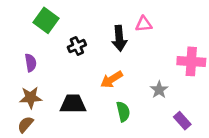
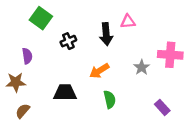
gray star: (159, 90) -> (142, 67), moved
brown star: (31, 97) -> (16, 82), moved

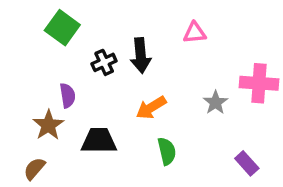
black arrow: (106, 34) -> (141, 55), moved
purple semicircle: (27, 56) -> (68, 95), moved
brown star: (16, 82) -> (48, 125), moved, turned -30

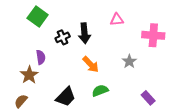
pink cross: (259, 83) -> (153, 35), moved
orange arrow: (151, 108) -> (91, 64), turned -102
black trapezoid: (99, 141) -> (66, 97), moved, turned 135
green semicircle: (167, 151) -> (100, 91), turned -98

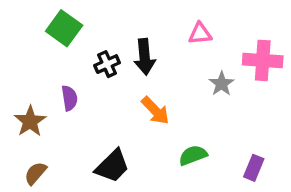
gray star: (129, 61) -> (222, 84), moved
brown star: (29, 75) -> (30, 121), moved
green semicircle: (100, 91) -> (193, 155), moved
purple rectangle: (148, 98) -> (254, 168), turned 64

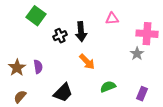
gray star: (222, 84) -> (137, 54), moved
purple semicircle: (69, 98) -> (38, 67), moved

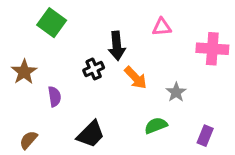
black cross: (60, 36) -> (94, 69), moved
gray star: (137, 54) -> (176, 92), moved
orange arrow: (87, 62) -> (136, 78), moved
brown star: (17, 68) -> (24, 72), moved

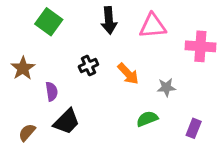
pink triangle: (162, 27) -> (153, 26), size x1.5
black arrow: (117, 46) -> (109, 20), moved
gray star: (176, 92) -> (166, 87), turned 30
black trapezoid: (91, 134) -> (67, 122), moved

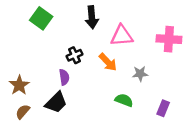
pink triangle: (153, 26) -> (122, 36), moved
brown star: (23, 68) -> (19, 85), moved
purple semicircle: (52, 91) -> (64, 77), moved
green semicircle: (147, 119) -> (124, 100), turned 42

